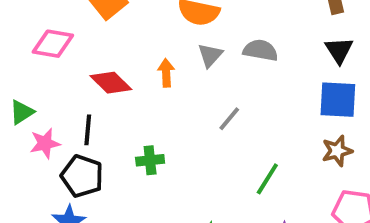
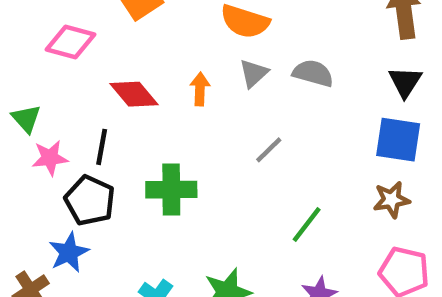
green triangle: (22, 112) -> (26, 119), turned -44
green cross: (150, 160) -> (171, 190), size x1.5

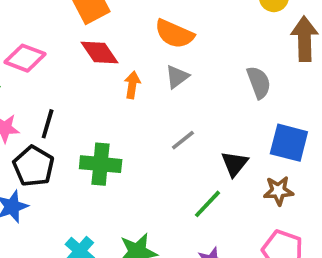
pink diamond: (71, 42) -> (25, 58), moved
gray semicircle: (313, 73) -> (259, 82), moved, turned 48
black triangle: (405, 82) -> (234, 164), moved
red diamond: (134, 94) -> (100, 52), moved

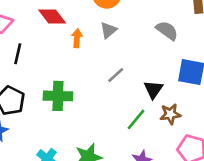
gray semicircle: (259, 82) -> (167, 30), turned -30
black line: (48, 124) -> (18, 54), moved
brown star: (278, 191) -> (170, 114), moved

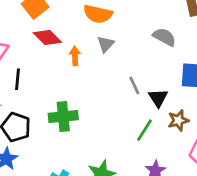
gray line: (116, 75) -> (134, 86), moved, turned -66

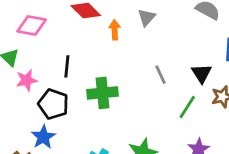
black line: (18, 79) -> (67, 66), moved
gray line: (134, 86) -> (161, 75), moved

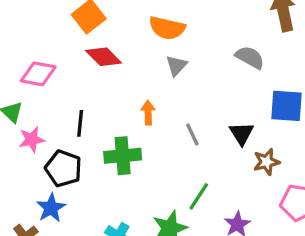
orange arrow: (115, 30) -> (148, 113), moved
green line: (187, 107) -> (199, 196), moved

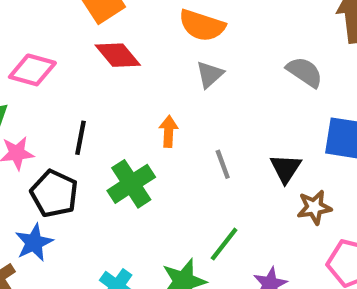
green cross: (123, 156) -> (131, 184), turned -33

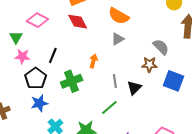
black triangle: (286, 168) -> (134, 88), moved
brown star: (314, 207) -> (149, 65), moved
blue star: (34, 243) -> (39, 103), moved
green line: (224, 244) -> (109, 108), moved

